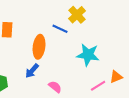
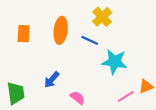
blue line: (60, 29) -> (90, 40), moved
orange ellipse: (39, 47) -> (61, 30), moved

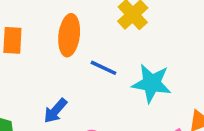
blue line: (90, 40) -> (103, 68), moved

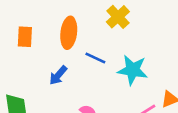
blue arrow: (55, 111) -> (58, 75), moved

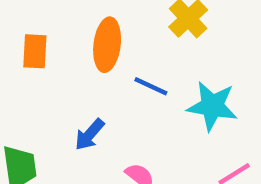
blue arrow: (58, 75) -> (90, 135), moved

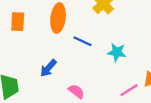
cyan star: (212, 106) -> (117, 52), size x0.7

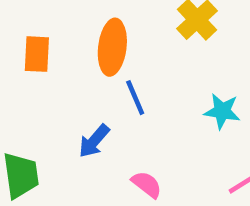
blue line: (83, 41) -> (135, 98), moved, turned 42

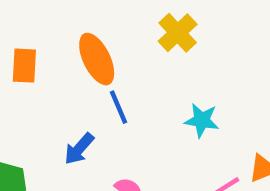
orange ellipse: (112, 47) -> (97, 59), turned -33

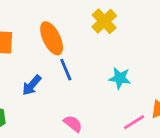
blue arrow: (79, 149) -> (32, 85), moved

